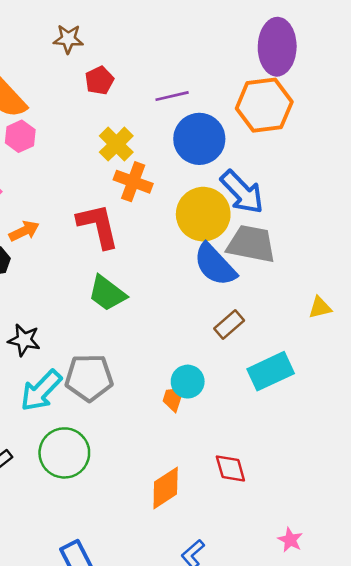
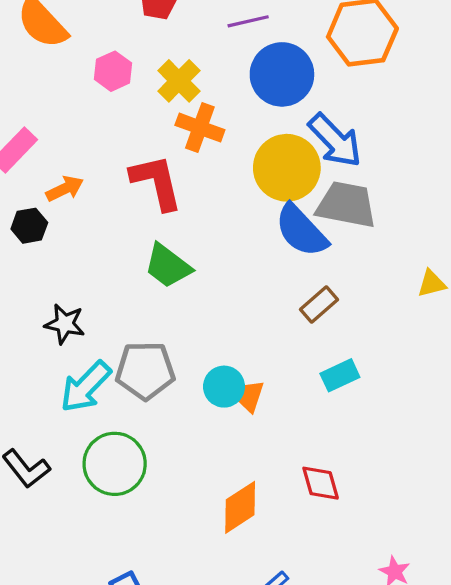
pink hexagon: (20, 136) -> (113, 71), moved
cyan rectangle: (271, 371) -> (340, 375), moved, size x0.7
cyan circle: (188, 382) -> (224, 387), moved

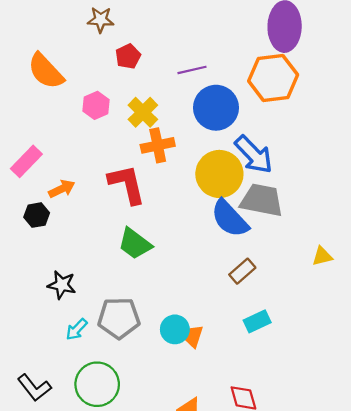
orange cross: (200, 128) -> (158, 145), turned -32
cyan arrow: (86, 387) -> (77, 329), size x0.6

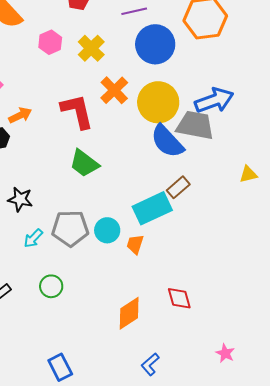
orange cross: (158, 145) -> (114, 90), moved, turned -32
blue arrow: (254, 155) -> (214, 100), moved, turned -66
cyan rectangle: (257, 321) -> (152, 208), moved, size x1.6
cyan circle: (175, 329) -> (107, 230), moved
green circle: (97, 384) -> (51, 286), size x0.6

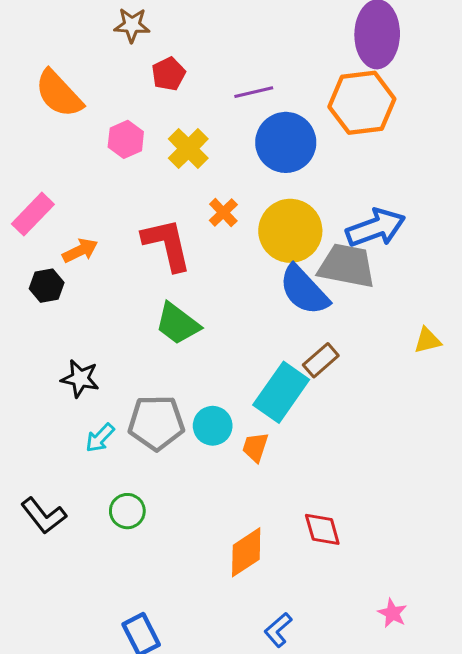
orange cross: (114, 90) -> (223, 212), size x0.7
cyan rectangle: (152, 208) -> (281, 392), turned -30

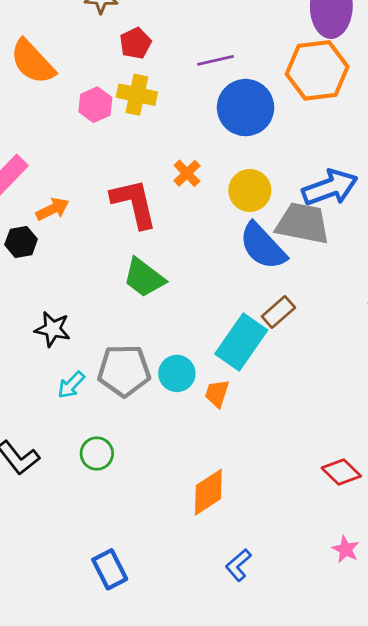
yellow cross: (188, 149) -> (137, 95), moved, turned -33
yellow circle: (290, 231) -> (250, 190), size x0.7
red diamond: (322, 529) -> (341, 472), moved, turned -30

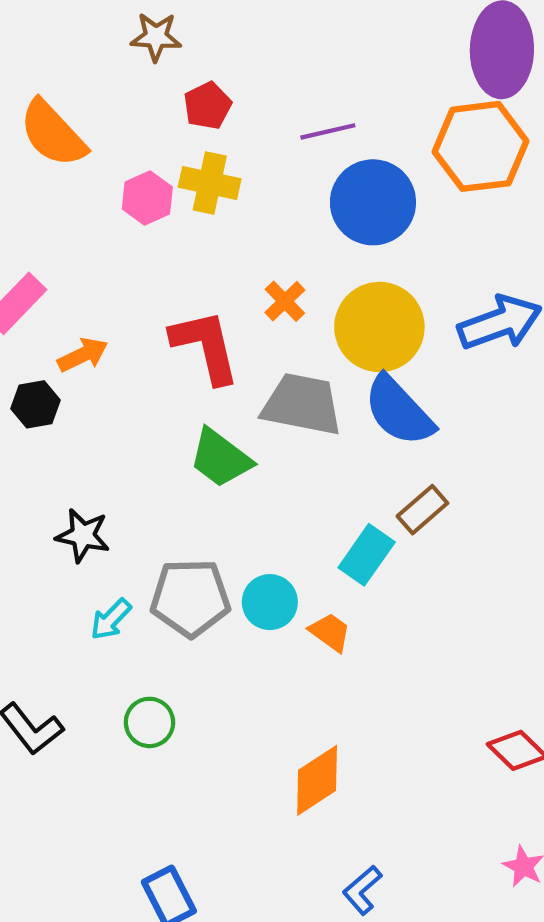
yellow circle: (250, 190) -> (379, 327), size x1.4
gray trapezoid: (303, 223) -> (302, 404), moved
cyan rectangle: (241, 342) -> (367, 555), size x0.7
orange trapezoid: (217, 393) -> (330, 632), turned 108

